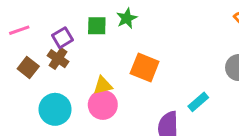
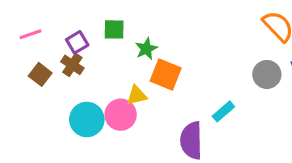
green star: (127, 18) -> (146, 49), moved
yellow triangle: (103, 85) -> (137, 95), moved
cyan circle: (55, 109) -> (87, 119), moved

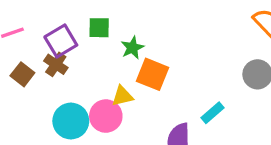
purple square: (77, 42) -> (61, 41), size x1.4

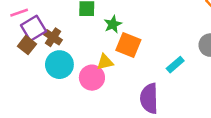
purple square: (61, 41) -> (33, 28), moved
cyan rectangle: (212, 113) -> (175, 65), moved
cyan circle: (71, 121) -> (59, 65), moved

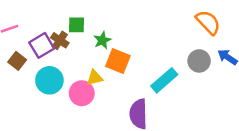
purple square: (33, 28) -> (42, 45), moved
brown cross: (53, 37) -> (60, 40), moved
cyan rectangle: (175, 65) -> (164, 80), size x1.5

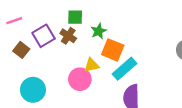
brown cross: (60, 40) -> (68, 36), moved
cyan circle: (49, 80) -> (33, 90), moved
cyan rectangle: (164, 80) -> (124, 69), moved

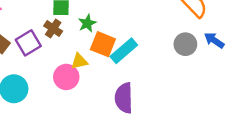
purple square: (44, 36) -> (28, 43), moved
cyan rectangle: (124, 69) -> (124, 51), moved

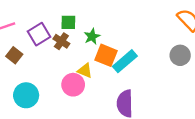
purple square: (28, 43) -> (39, 34), moved
yellow triangle: (79, 61) -> (85, 71), turned 35

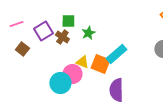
orange square: (106, 55) -> (100, 64), moved
cyan circle: (26, 95) -> (60, 83), moved

